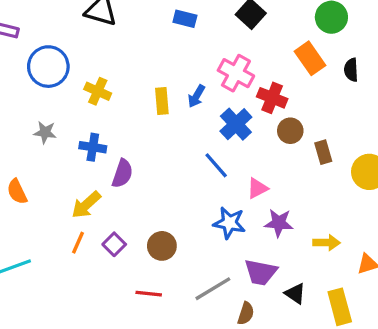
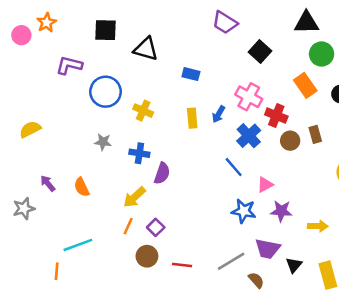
blue rectangle: (185, 19) -> (191, 74), moved
brown rectangle: (323, 152) -> (315, 134), moved
brown circle: (162, 246) -> (147, 256), moved
black triangle: (295, 294) -> (294, 265), turned 36
brown semicircle: (246, 313) -> (256, 280), turned -60

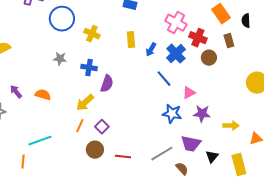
blue arrow: (219, 114) -> (151, 50), moved
brown rectangle: (315, 134) -> (229, 41), moved
orange semicircle: (82, 187) -> (43, 95), turned 133

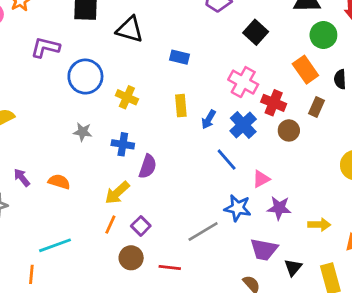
brown rectangle: (229, 41) -> (317, 107), turned 40
gray line: (162, 154) -> (203, 232), moved

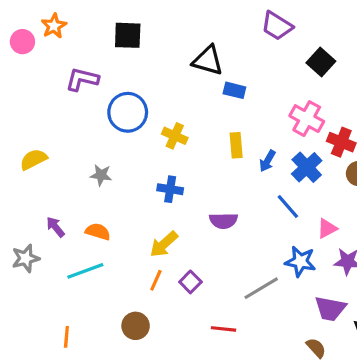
black triangle: (130, 29) -> (208, 60), moved
gray star: (83, 132) -> (101, 175), moved
purple semicircle: (148, 166) -> (223, 221), moved, turned 70
cyan line: (55, 245) -> (85, 271), moved
brown circle: (131, 258) -> (136, 326), moved

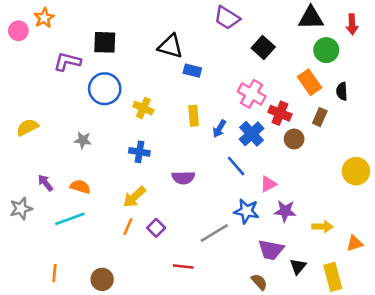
black square: (128, 35) -> (105, 42), moved
brown circle: (136, 326) -> (102, 279), moved

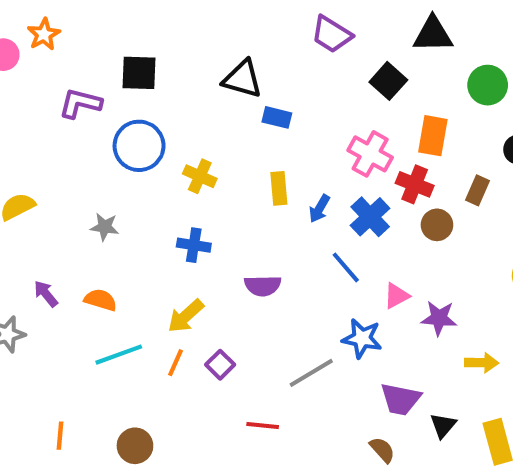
black triangle: (311, 18) -> (433, 34), moved
orange rectangle: (310, 82) -> (433, 136), moved, turned 45
purple star: (285, 211) -> (439, 318), moved
cyan line: (70, 219) -> (119, 355), moved

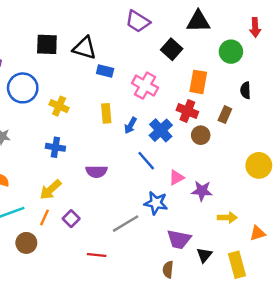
black square: (139, 73) -> (47, 44), moved
pink cross: (370, 154) -> (145, 86), moved
brown circle: (135, 446) -> (26, 243), moved
brown semicircle: (382, 450) -> (168, 270), turned -133

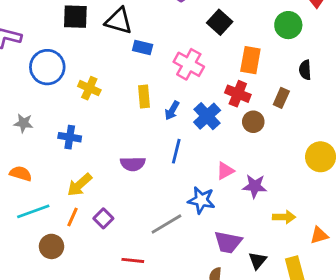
blue cross: (55, 147) -> (70, 137), moved
blue line: (146, 161) -> (176, 151), moved, turned 55

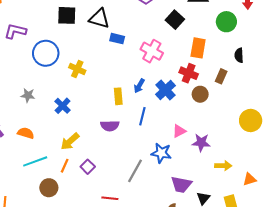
yellow rectangle: (144, 97) -> (118, 96), moved
blue cross: (70, 137) -> (63, 106), turned 35
gray line: (166, 224) -> (135, 171), turned -30

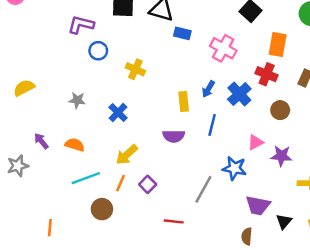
purple L-shape: (15, 31) -> (81, 25), moved
blue circle: (46, 53) -> (98, 51), size x0.6
brown circle: (200, 94) -> (280, 110), moved

